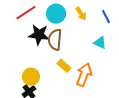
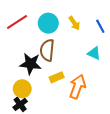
black star: (39, 35) -> (31, 64), moved
yellow rectangle: (64, 66) -> (57, 77), turned -64

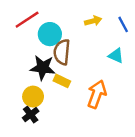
cyan circle: (48, 23) -> (50, 34), moved
yellow arrow: (74, 23) -> (93, 21), turned -72
yellow rectangle: (57, 77) -> (62, 81), moved, turned 48

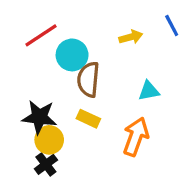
blue line: (123, 24) -> (172, 26), moved
cyan triangle: (116, 56) -> (149, 91), moved, turned -35
black star: (43, 68) -> (39, 117), moved

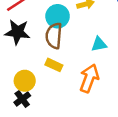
cyan circle: (72, 55) -> (58, 16), moved
black star: (39, 117) -> (17, 32), moved

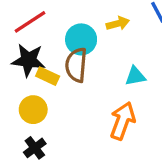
yellow rectangle: (54, 65) -> (48, 76), moved
yellow circle: (25, 81) -> (33, 110), moved

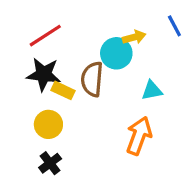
cyan circle: (81, 39) -> (116, 53), moved

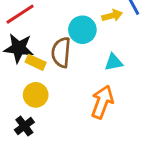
yellow arrow: (134, 37) -> (112, 16), moved
yellow circle: (48, 124) -> (36, 95), moved

